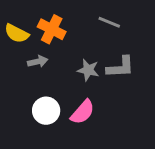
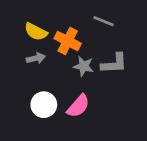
orange cross: (52, 29) -> (68, 41), moved
yellow semicircle: (17, 33) -> (36, 32), moved

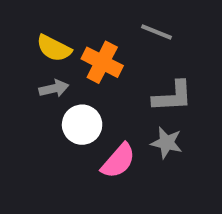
gray star: (84, 66) -> (167, 143), moved
white circle: (44, 105) -> (82, 125), moved

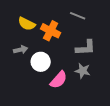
gray arrow: (54, 88) -> (21, 50), moved

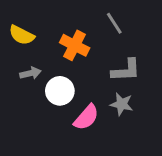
gray line: (78, 16) -> (114, 23), turned 35
yellow semicircle: (27, 24) -> (22, 35), moved

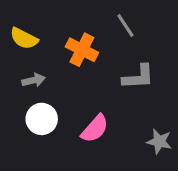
white circle: (60, 91) -> (42, 119), moved
gray star: (122, 104) -> (159, 141), moved

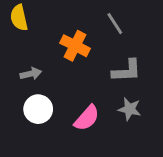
yellow semicircle: (24, 38) -> (19, 18), moved, turned 50
gray star: (159, 141) -> (130, 109), moved

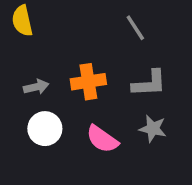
orange cross: (75, 46) -> (88, 82), moved, turned -36
pink semicircle: (87, 118) -> (102, 139), turned 84

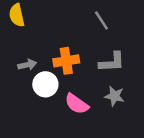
white circle: (45, 129) -> (45, 84), moved

